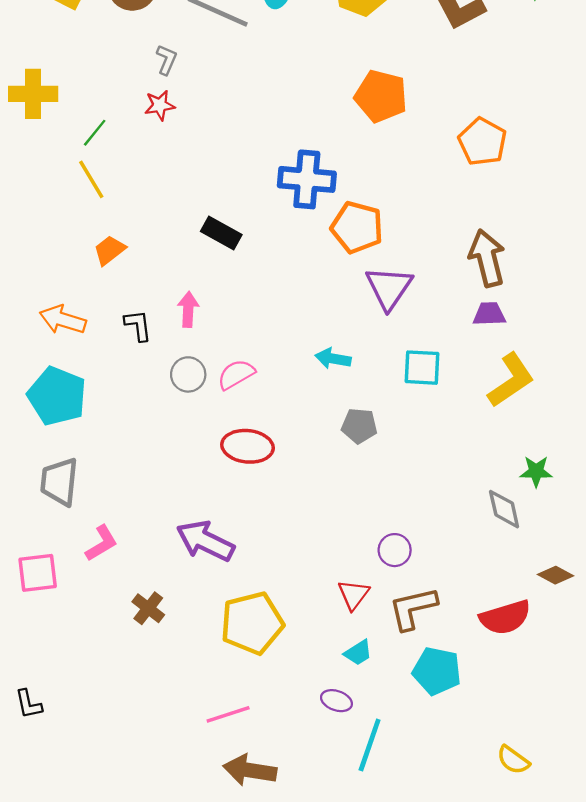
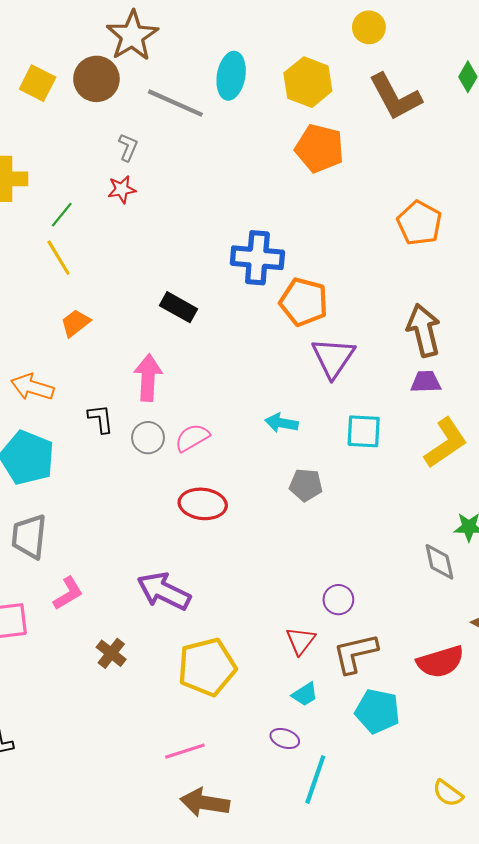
orange pentagon: (381, 96) -> (319, 148), moved
pink arrow: (188, 309) -> (148, 378), size x1.4
black L-shape: (138, 325) -> (101, 419), moved

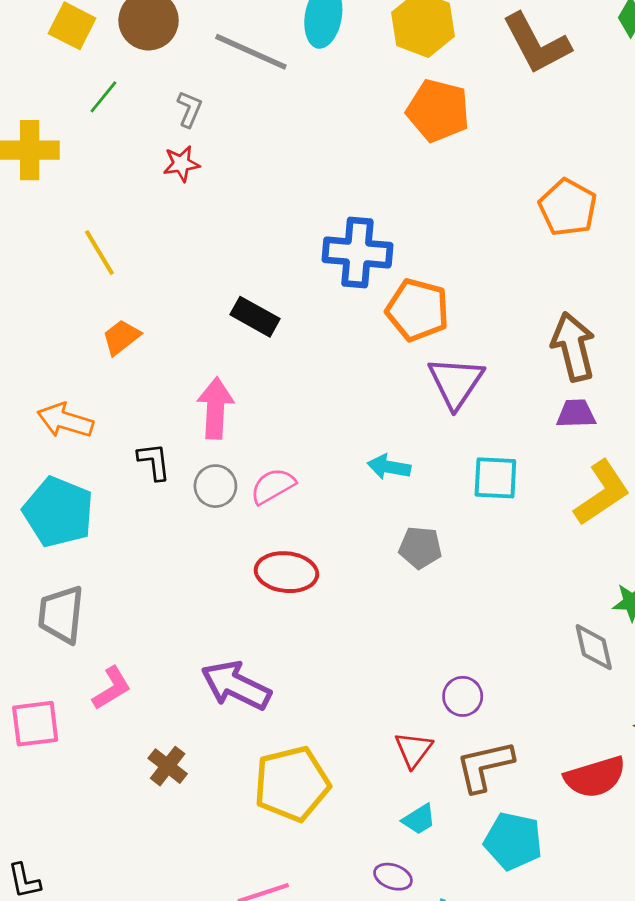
green line: (62, 215) -> (103, 97), moved

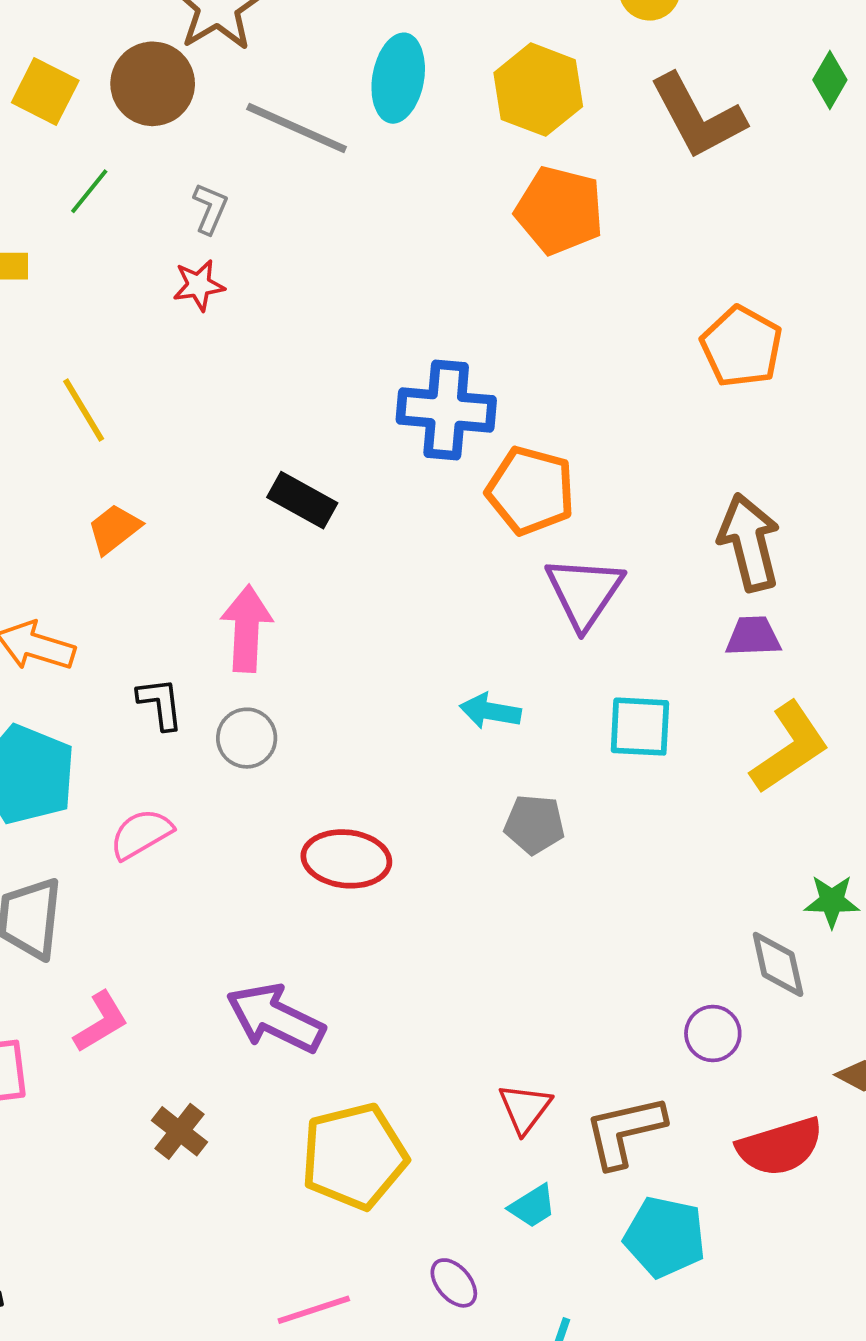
pink semicircle: (273, 486) -> (141, 834), moved
purple circle: (463, 696) -> (713, 1033), moved
purple ellipse: (393, 877) -> (454, 1283), moved, turned 30

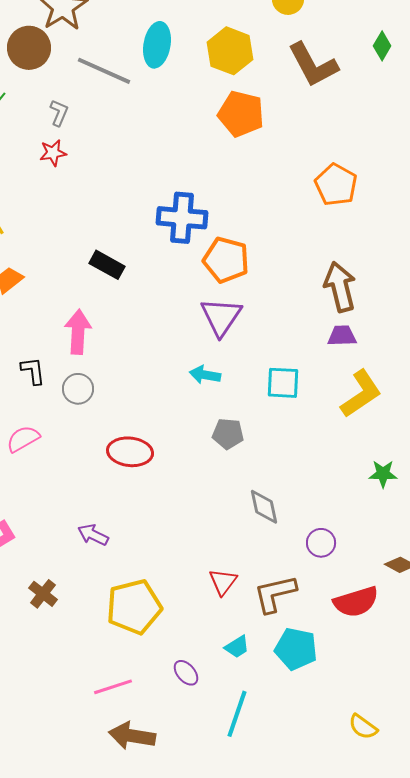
purple triangle: (584, 592) -> (221, 317), moved
gray diamond: (778, 964) -> (264, 507), moved
purple arrow: (275, 1018) -> (93, 535), size x0.6
cyan trapezoid: (532, 1206) -> (237, 647), moved

